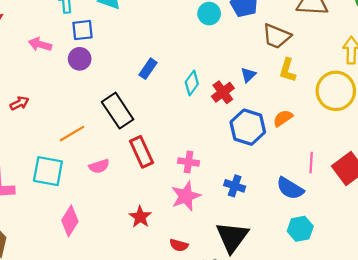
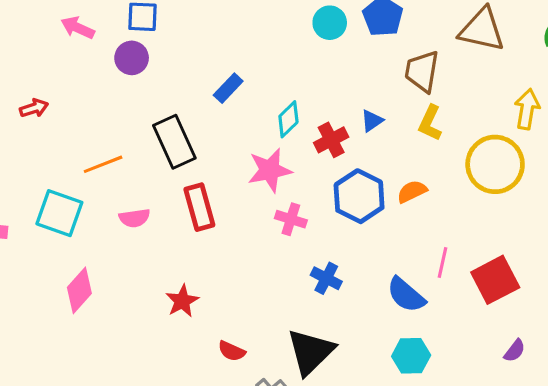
brown trapezoid: (277, 36) -> (422, 71), turned 68
pink cross: (189, 162) -> (291, 219), moved
pink star: (186, 196) -> (270, 170), moved

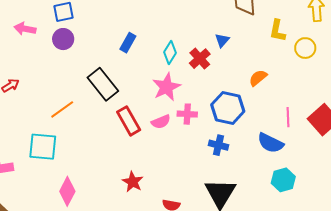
yellow L-shape: (430, 123) -> (277, 31), moved
yellow circle: (495, 164) -> (305, 48), size x0.6
blue hexagon: (359, 196) -> (228, 108), moved
pink semicircle: (135, 218) -> (161, 122), moved

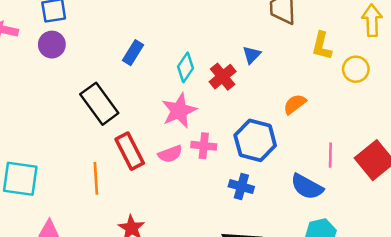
orange line: (62, 109) -> (96, 178), moved, turned -60

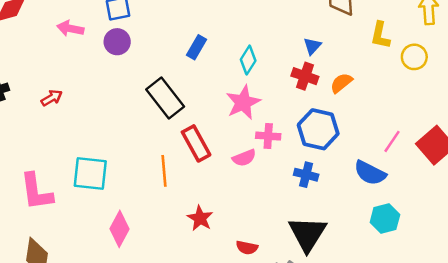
red cross: (223, 77) -> (305, 76), moved, turned -30
orange semicircle: (295, 104) -> (341, 83), moved
pink semicircle: (170, 154) -> (244, 158), moved
pink line: (330, 155) -> (392, 141), turned 35

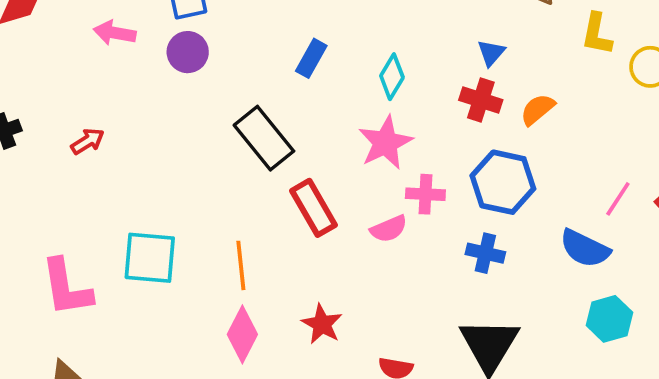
orange line: (164, 171) -> (241, 265), moved
pink diamond: (120, 229) -> (242, 334), moved

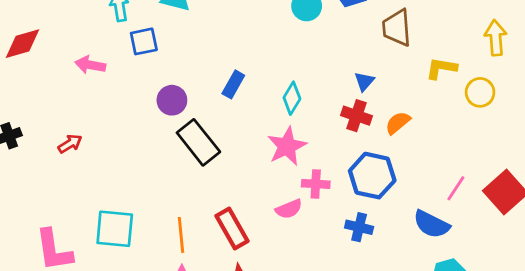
yellow L-shape: (597, 34) -> (441, 68), turned 88
purple circle: (188, 52) -> (172, 100), moved
red rectangle: (314, 208) -> (232, 228), moved

